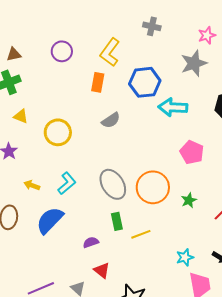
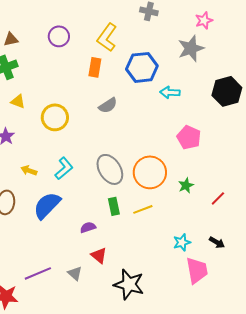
cyan arrow: (173, 107) -> (170, 92), size x0.7
yellow line: (141, 234) -> (143, 209), moved

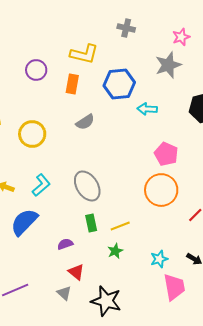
purple circle: (59, 36) -> (36, 70), moved
yellow L-shape: (107, 37) -> (84, 54), turned -112
orange circle: (150, 172) -> (161, 190), moved
green star: (186, 185) -> (115, 251), moved
gray triangle: (75, 273) -> (64, 293), moved

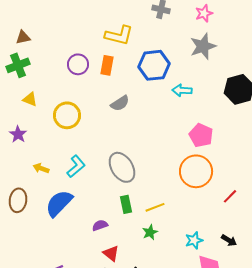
pink star: (181, 37) -> (204, 13), moved
purple circle: (36, 70) -> (78, 64), moved

